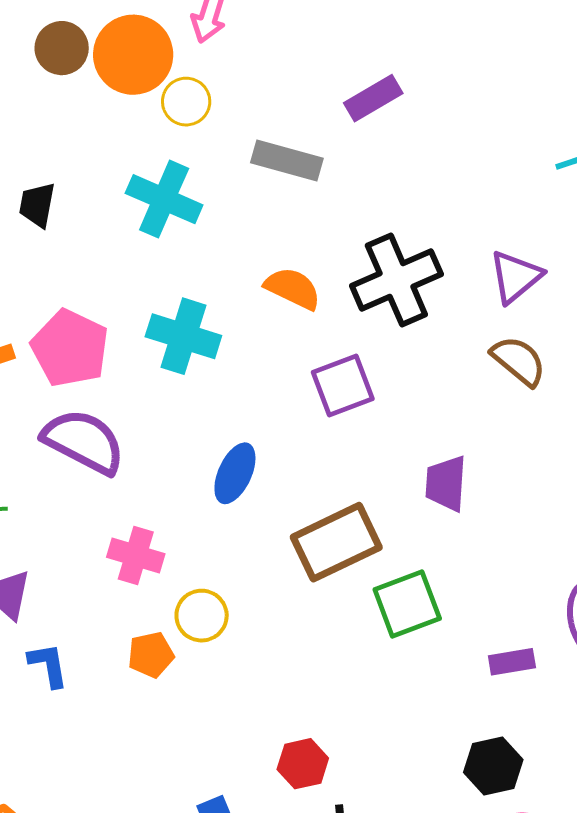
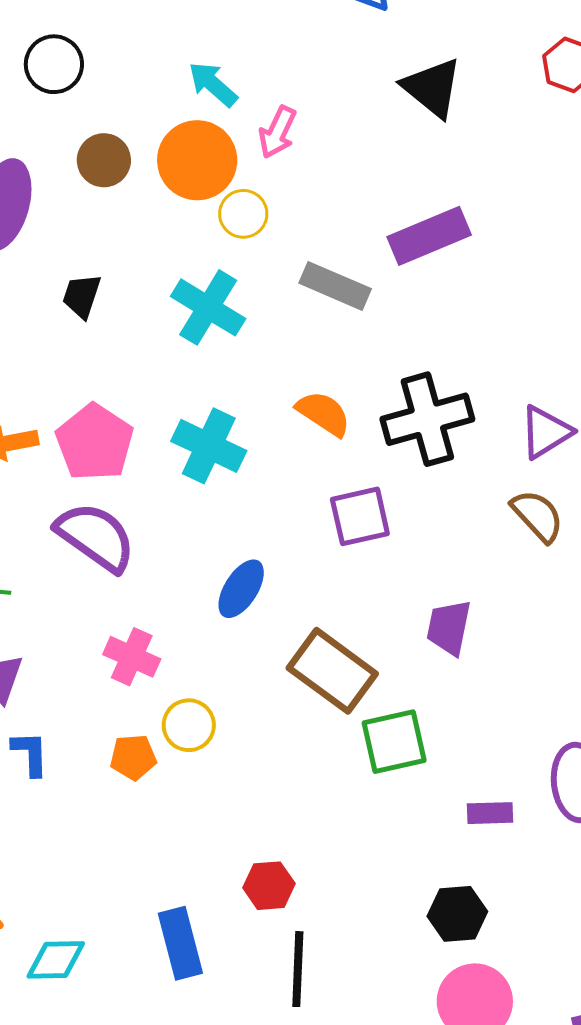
brown circle: (62, 48) -> (104, 160), moved
purple rectangle: (373, 98) -> (429, 236), size x1.4
brown rectangle: (336, 542) -> (332, 671), turned 54

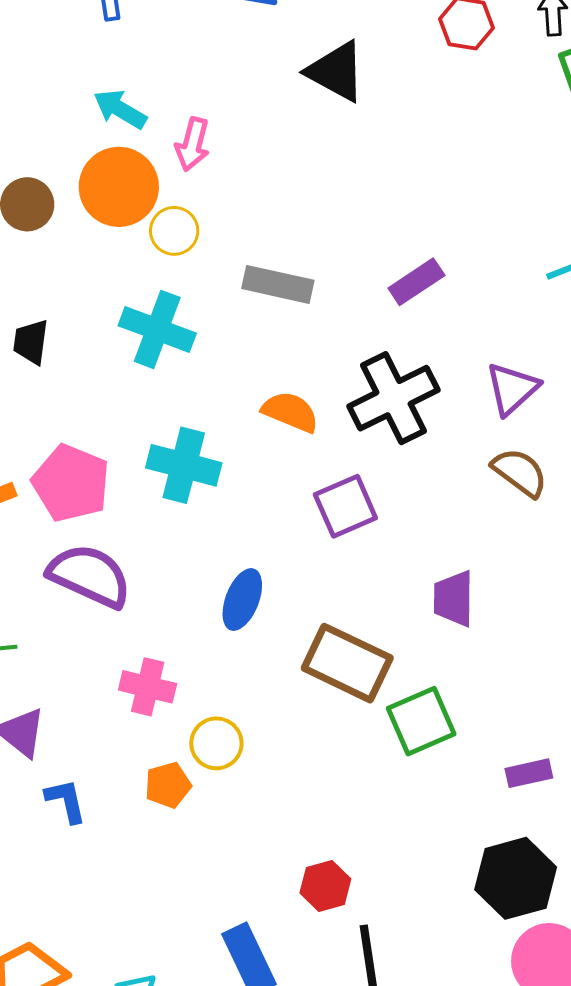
purple rectangle: (429, 236) -> (416, 282), moved, size x0.7
black hexagon: (457, 914) -> (516, 878), size x1.4

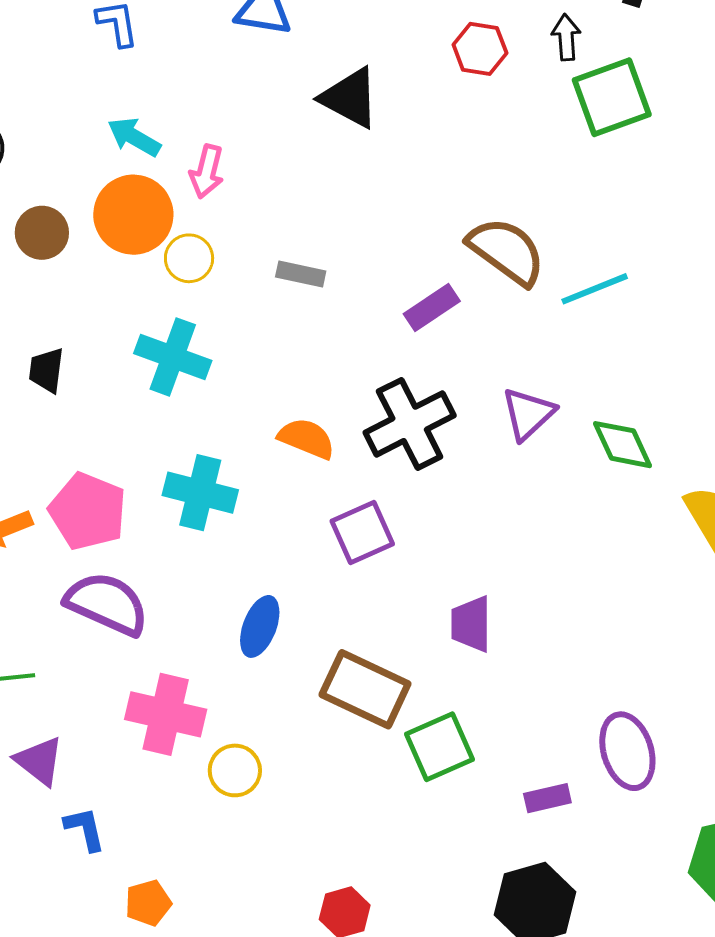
gray rectangle: (278, 284) -> (301, 274), moved, size x0.7
brown semicircle: (520, 472) -> (506, 251), moved, size x1.4
pink cross: (148, 687) -> (166, 714), size x1.4
orange pentagon: (168, 785) -> (148, 903), moved

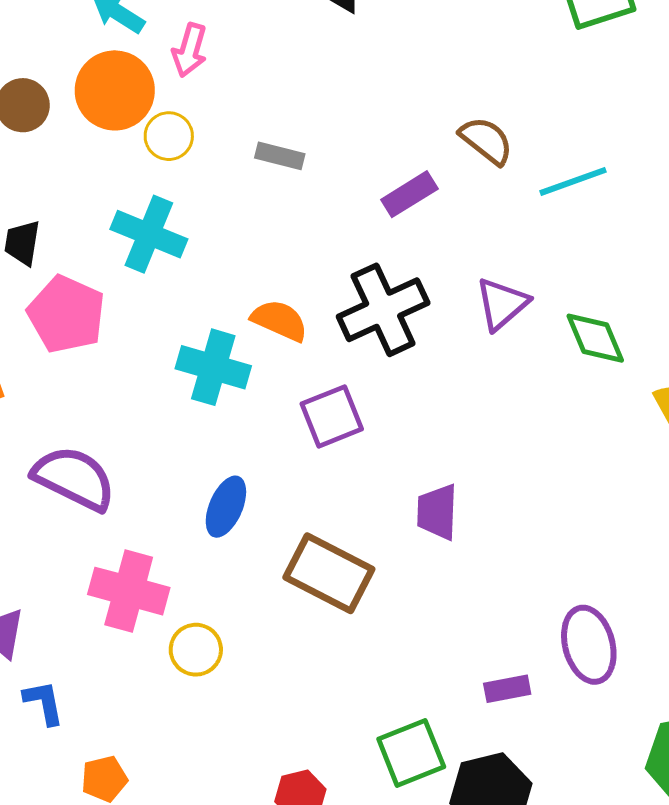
brown semicircle: (506, 251) -> (486, 141), size x0.7
cyan cross: (200, 493) -> (213, 367), moved
pink pentagon: (88, 511) -> (66, 314), moved
green square: (440, 747) -> (411, 753), moved

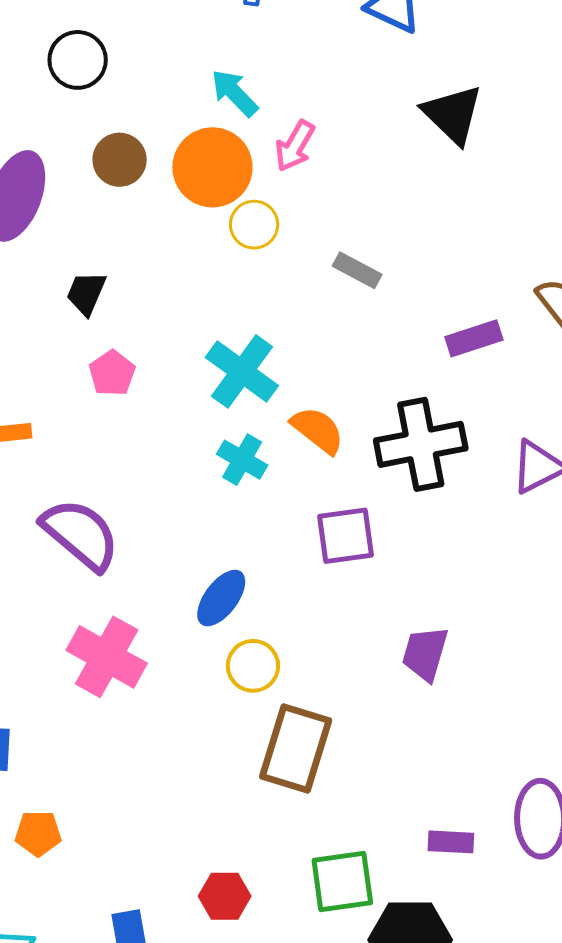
cyan cross: (149, 234) -> (242, 371), moved
pink pentagon: (66, 314) -> (112, 373), size x0.6
cyan cross: (213, 367) -> (242, 460), size x0.7
brown rectangle: (329, 573) -> (296, 749), moved, turned 66
yellow circle: (196, 650) -> (253, 666), moved

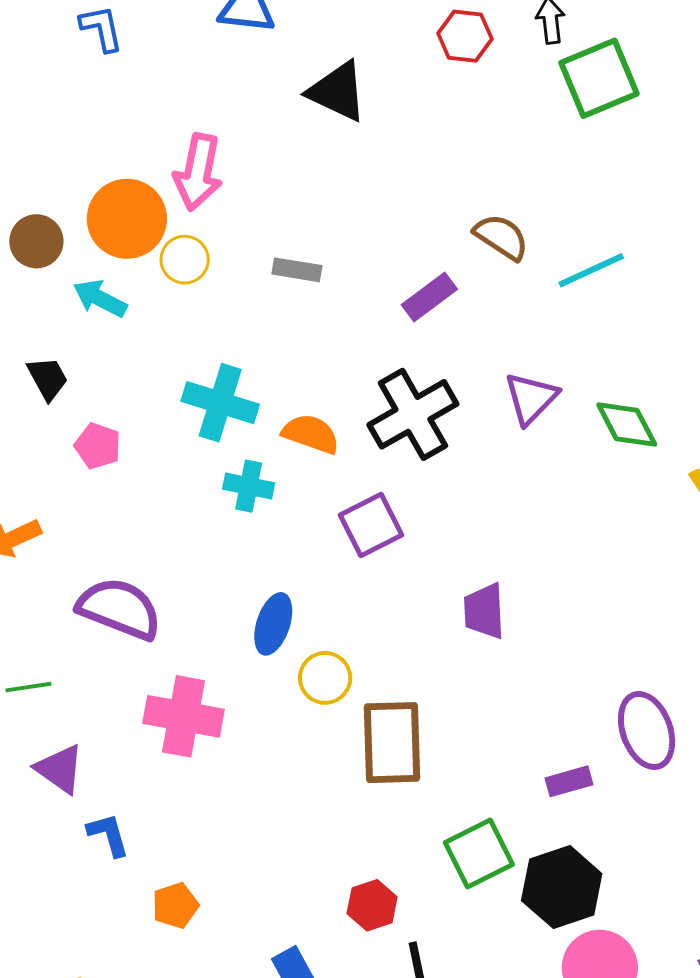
cyan arrow: (234, 93) -> (100, 298), moved
pink arrow: (295, 146) -> (198, 172), size x1.4
black trapezoid: (86, 293) -> (48, 378), turned 147

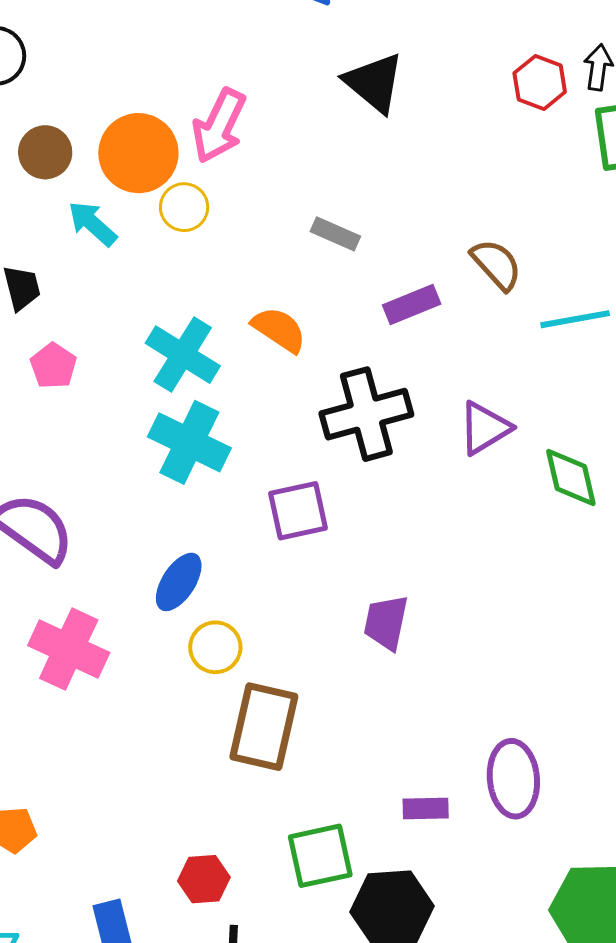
red hexagon: (465, 36) -> (540, 82), moved
gray rectangle: (297, 270) -> (335, 234), moved
orange semicircle: (311, 434) -> (279, 330), moved
cyan cross: (249, 486) -> (189, 442), size x1.6

